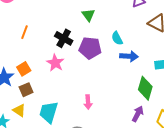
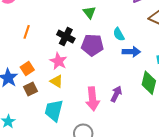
pink arrow: (88, 102) -> (92, 99), size x1.6
yellow triangle: (19, 110) -> (57, 81), moved
purple arrow: (138, 114) -> (116, 94), moved

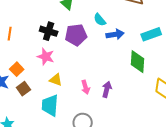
yellow triangle: (57, 81) -> (56, 80), moved
purple arrow: (116, 94) -> (107, 89), moved
pink arrow: (92, 99) -> (86, 87), size x0.6

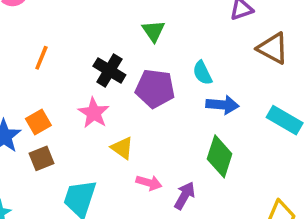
cyan rectangle: (151, 34) -> (285, 120), turned 36
green diamond: (138, 62) -> (220, 156), moved
yellow triangle: (56, 80) -> (122, 148), moved
pink arrow: (86, 87) -> (149, 183), turned -72

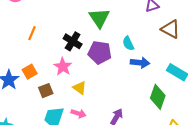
green triangle: (153, 31) -> (99, 18), size x1.5
green diamond: (220, 156) -> (158, 97), moved
brown square: (41, 158) -> (46, 91), moved
pink arrow: (149, 183) -> (78, 113), moved

